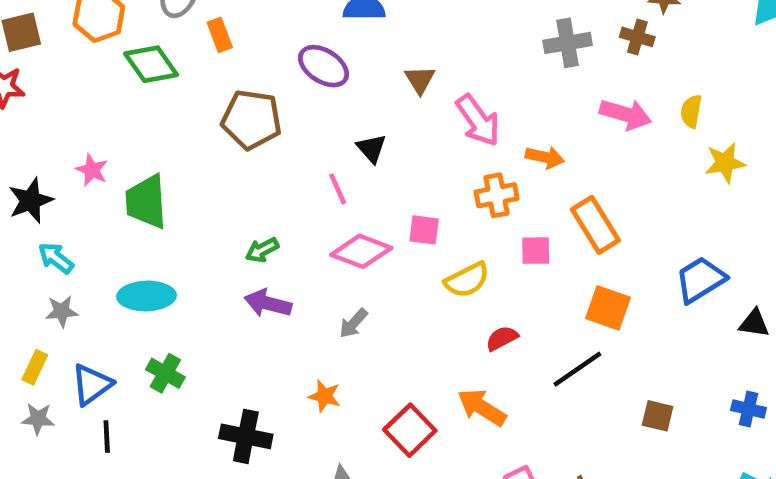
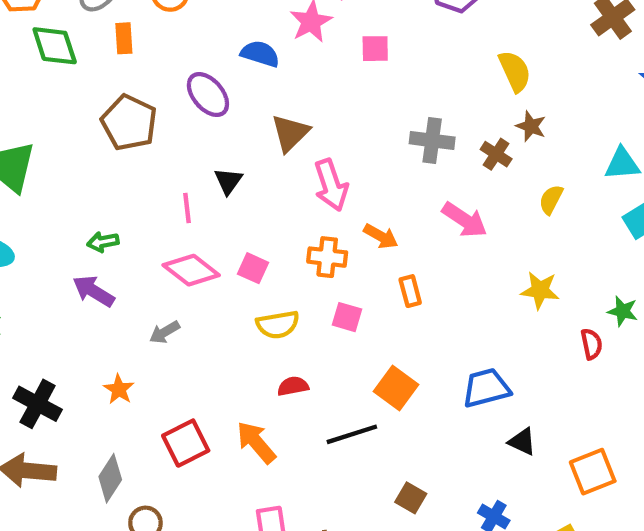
brown triangle: (420, 80) -> (290, 133), size x1.4
yellow semicircle: (691, 111) -> (551, 200), moved
orange rectangle: (595, 225) -> (410, 291), moved, size x0.6

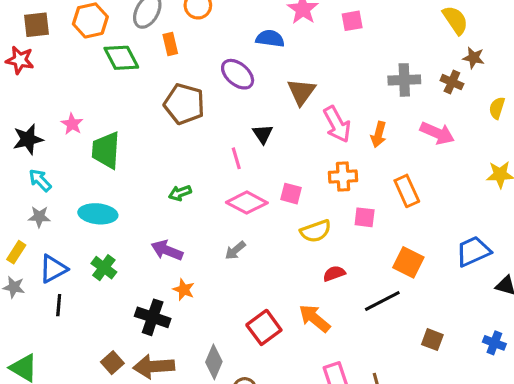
orange arrow: (381, 236) -> (379, 134), moved, turned 85
purple arrow: (94, 291) -> (167, 250), moved
orange rectangle: (410, 291) -> (407, 191), size x1.4
orange star: (119, 389) -> (184, 290), moved

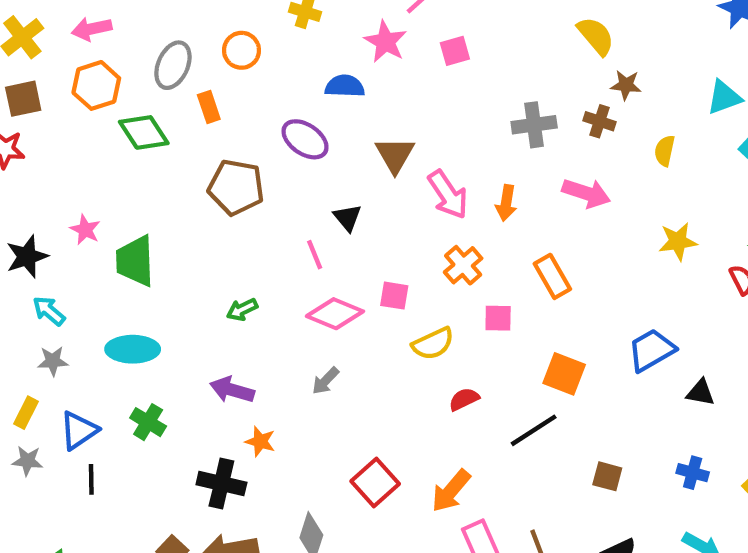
orange cross: (343, 177) -> (463, 265), turned -32
orange arrow: (314, 318) -> (451, 491), moved, turned -84

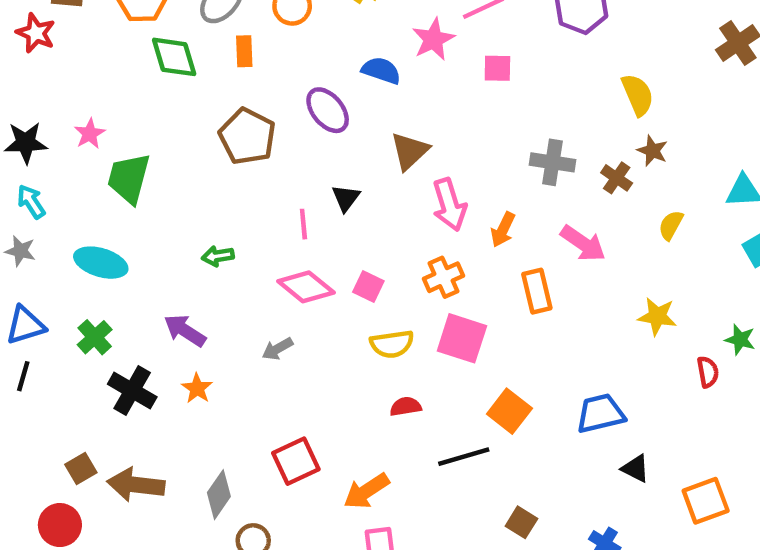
orange rectangle: (552, 276) -> (537, 291), moved
pink square: (498, 318) -> (462, 338), size x1.6
black cross: (221, 483) -> (132, 390), moved

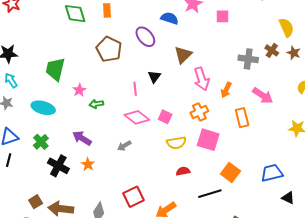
pink star: (90, 134) -> (79, 90), moved
brown cross: (617, 178) -> (272, 50), moved

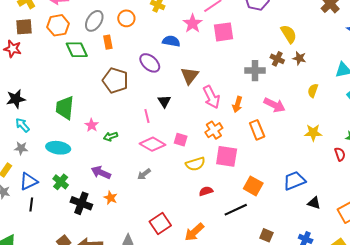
pink square: (222, 16) -> (223, 32), size x1.5

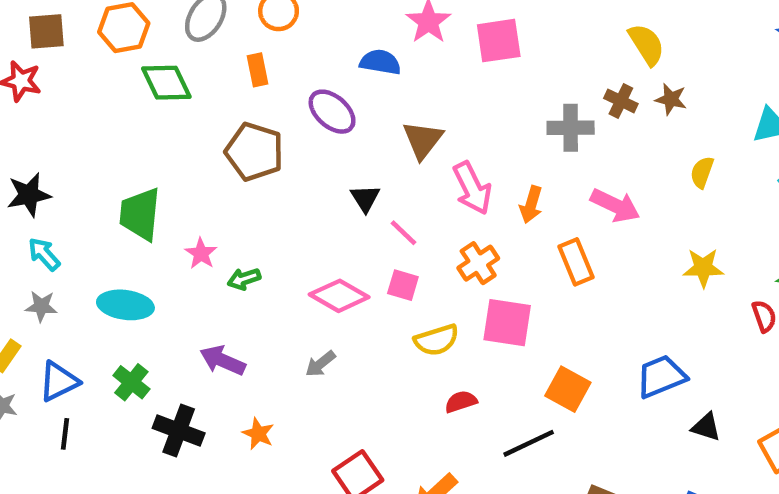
orange rectangle: (108, 42) -> (257, 70), moved
pink line: (147, 116) -> (404, 233), moved, turned -32
orange star: (111, 198) -> (258, 434), moved

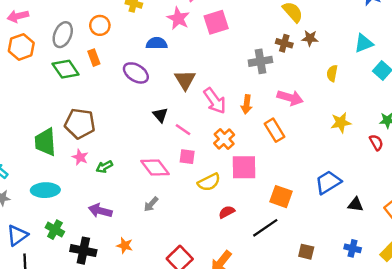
green diamond: (166, 83) -> (66, 69), moved
brown pentagon: (254, 152) -> (80, 124), moved
pink diamond: (339, 296) -> (155, 167), turned 32

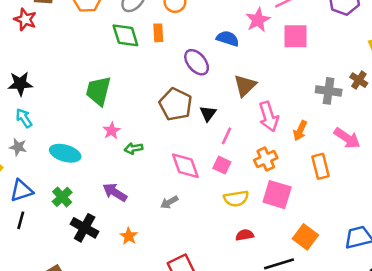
brown pentagon: (80, 124) -> (176, 104), moved
pink line: (183, 130) -> (227, 136), turned 63
green trapezoid: (45, 142) -> (98, 91), moved

